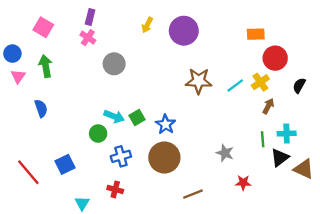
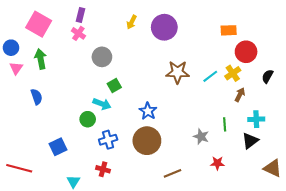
pink square: (43, 27) -> (39, 24), size x1.4
green square: (137, 118) -> (114, 85), moved
green line: (263, 139) -> (225, 124), moved
brown triangle: (304, 169) -> (273, 168), moved
red line: (28, 172) -> (19, 168), moved, turned -35

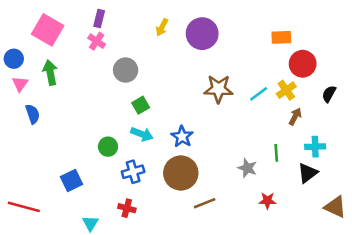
blue semicircle: (37, 97) -> (33, 114), moved
cyan arrow: (102, 104) -> (142, 134), moved
brown line: (172, 173) -> (205, 203), moved

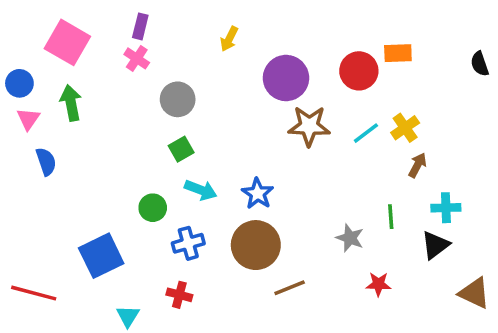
purple circle: (202, 34) -> (286, 78), moved
red circle: (303, 64) -> (359, 71), moved
black semicircle: (329, 94) -> (480, 64), moved, turned -48
green square: (141, 105) -> (181, 149), moved
blue square: (72, 181) -> (101, 256), size x1.4

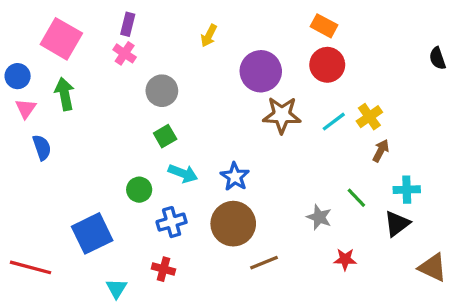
orange rectangle: (398, 53) -> (324, 26), moved, turned 30
green line: (391, 217) -> (356, 198), turned -40

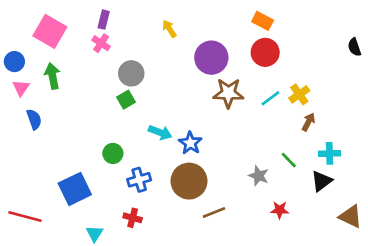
yellow arrow: (209, 36) -> (169, 29), turned 120
green square: (165, 136) -> (126, 100), moved
cyan arrow: (183, 173) -> (160, 132), moved

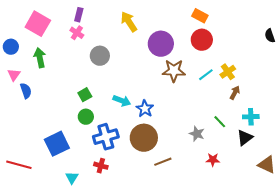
yellow arrow: (169, 29) -> (129, 22), size x1.5
pink triangle: (21, 88) -> (14, 75), moved
green square: (126, 100) -> (85, 95), moved
blue cross: (139, 180) -> (106, 137), size x1.4

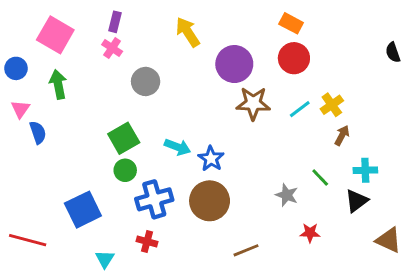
green square: (85, 95) -> (124, 138), size x1.5
brown line: (163, 162) -> (246, 250), moved

